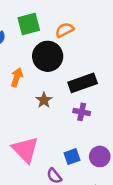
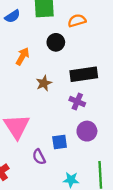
black circle: (48, 56) -> (56, 42), size x0.6
purple circle: (100, 156) -> (87, 131), moved

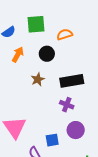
orange arrow: (23, 56) -> (18, 55), moved
brown star: (44, 83) -> (38, 79), moved

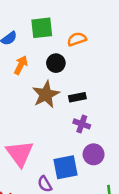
brown star: (38, 79) -> (46, 94), size x1.6
black rectangle: (72, 81) -> (77, 97), moved, size x0.6
blue square: (52, 140) -> (66, 167), size x1.5

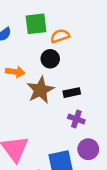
orange semicircle: (77, 39) -> (60, 36), moved
orange arrow: (21, 65) -> (15, 72), moved, turned 72

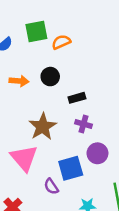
black circle: (50, 59) -> (50, 77), moved
brown star: (40, 90) -> (43, 127), moved

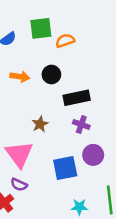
black rectangle: (77, 98) -> (77, 98), size x1.5
brown star: (43, 127) -> (40, 124), size x0.6
purple semicircle: (51, 187) -> (19, 185), moved, turned -35

